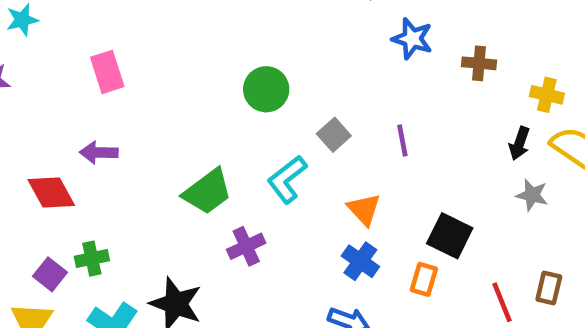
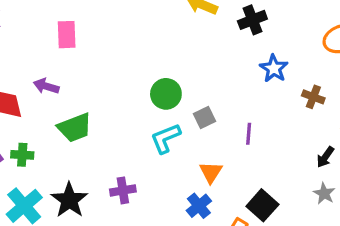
green circle: (266, 89) -> (166, 94), moved
green trapezoid: (207, 192) -> (75, 128), moved
purple cross: (246, 246) -> (123, 190), moved

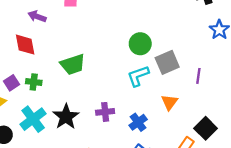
purple arrow: (46, 86) -> (37, 16), moved
gray square: (204, 117) -> (167, 62), size x1.5
blue cross: (199, 206) -> (138, 122), moved

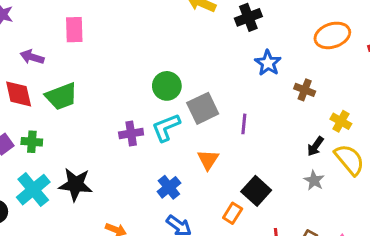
green trapezoid: (73, 64) -> (61, 96), moved
purple cross: (105, 112) -> (131, 133), moved
black star: (66, 117) -> (76, 184), turned -30

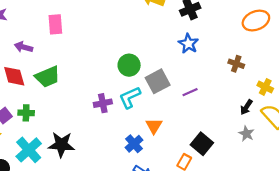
blue star: (268, 63) -> (188, 44), moved
purple line: (244, 124) -> (190, 92), turned 63
orange triangle: (208, 160) -> (154, 126), moved

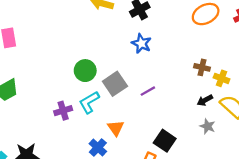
brown cross: (236, 64) -> (202, 67), moved
black arrow: (246, 107) -> (205, 100), turned 35

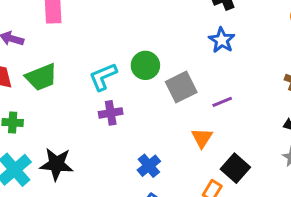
cyan L-shape: (89, 102) -> (103, 77), moved
orange triangle: (116, 128) -> (202, 138), moved

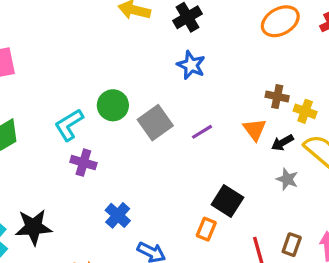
purple cross: (111, 113) -> (83, 163), turned 35
orange triangle: (202, 138) -> (255, 129), moved
blue cross: (149, 166) -> (118, 215), moved

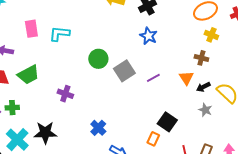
yellow cross: (305, 111) -> (211, 35), moved
cyan L-shape: (69, 125) -> (59, 34), moved, turned 35
purple cross: (83, 163) -> (65, 94), moved

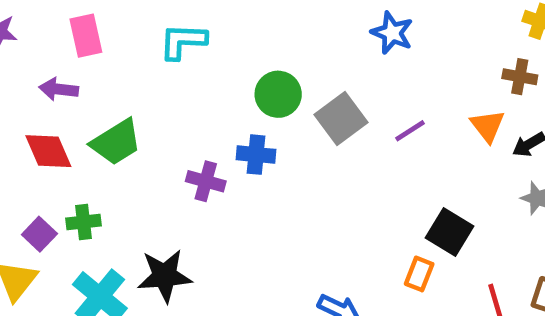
pink rectangle: (31, 29) -> (86, 36), moved
blue cross: (98, 128) -> (256, 155), moved, turned -35

